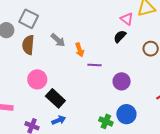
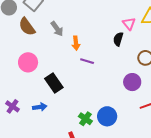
black semicircle: (120, 36) -> (118, 39), turned -40
brown semicircle: (28, 45) -> (27, 27), turned -54
purple circle: (122, 81) -> (132, 82), moved
black rectangle: (55, 98) -> (54, 83), moved

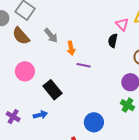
blue circle: (107, 116) -> (94, 122), moved
green cross: (85, 119) -> (127, 105), moved

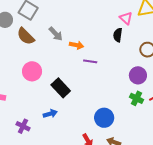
orange arrow: (71, 48) -> (77, 45), turned -64
purple cross: (13, 117) -> (23, 126), moved

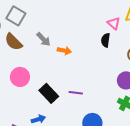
purple line: (90, 61) -> (76, 93), moved

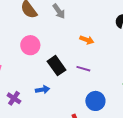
orange arrow: (64, 51) -> (87, 40), moved

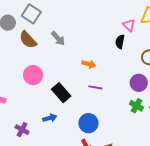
purple line: (83, 69) -> (95, 87), moved
blue circle: (95, 101) -> (88, 123), moved

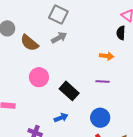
gray square: (31, 14) -> (58, 15), moved
gray arrow: (58, 38) -> (59, 38), turned -70
orange arrow: (89, 64) -> (107, 56), moved

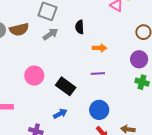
black semicircle: (121, 33) -> (80, 27), moved
brown semicircle: (29, 43) -> (19, 29), moved, turned -48

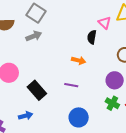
black semicircle: (80, 27) -> (92, 37), moved
blue circle: (99, 110) -> (79, 117), moved

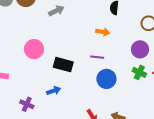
black rectangle: (37, 90) -> (63, 65), turned -30
blue circle: (79, 117) -> (106, 79), moved

